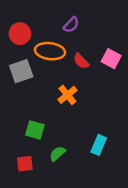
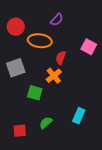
red semicircle: (81, 61) -> (61, 58), moved, turned 64
gray square: (21, 71) -> (16, 68), moved
green square: (35, 130) -> (35, 93), moved

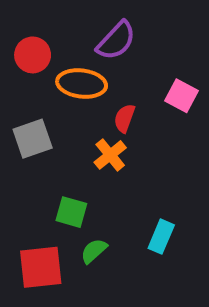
purple semicircle: (57, 20) -> (116, 41), size x1.5
green square: (35, 93) -> (71, 212), moved
red square: (20, 131) -> (41, 267), size x1.6

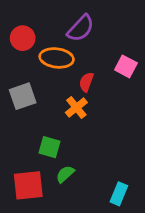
cyan rectangle: (161, 237) -> (119, 194), moved

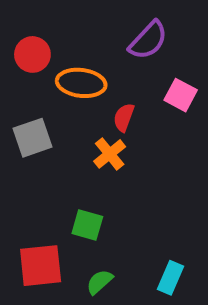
purple semicircle: (81, 28) -> (148, 40), moved
green square: (50, 147) -> (87, 225), moved
green semicircle: (65, 174) -> (99, 282), moved

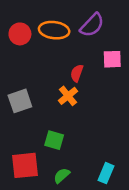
orange ellipse: (81, 83) -> (54, 30), moved
pink square: (181, 95) -> (112, 59), turned -30
gray square: (32, 138) -> (20, 101), moved

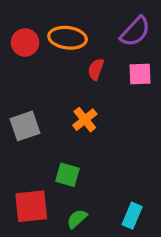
purple semicircle: (92, 25) -> (135, 31), moved
red semicircle: (77, 73) -> (96, 69), moved

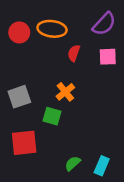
green square: (68, 175) -> (52, 116), moved
red square: (31, 206) -> (24, 143), moved
green semicircle: (77, 219) -> (73, 163), moved

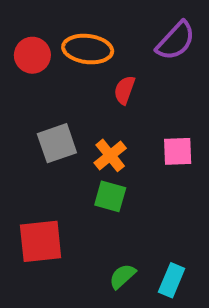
pink square: (108, 57) -> (178, 151), moved
gray square: (19, 97) -> (57, 143), moved
green square: (52, 116) -> (110, 196), moved

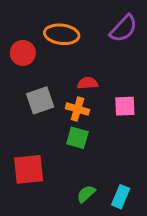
red circle: (32, 55) -> (23, 53), moved
red semicircle: (124, 90) -> (88, 83), moved, turned 66
orange cross: (110, 155) -> (77, 109), turned -35

